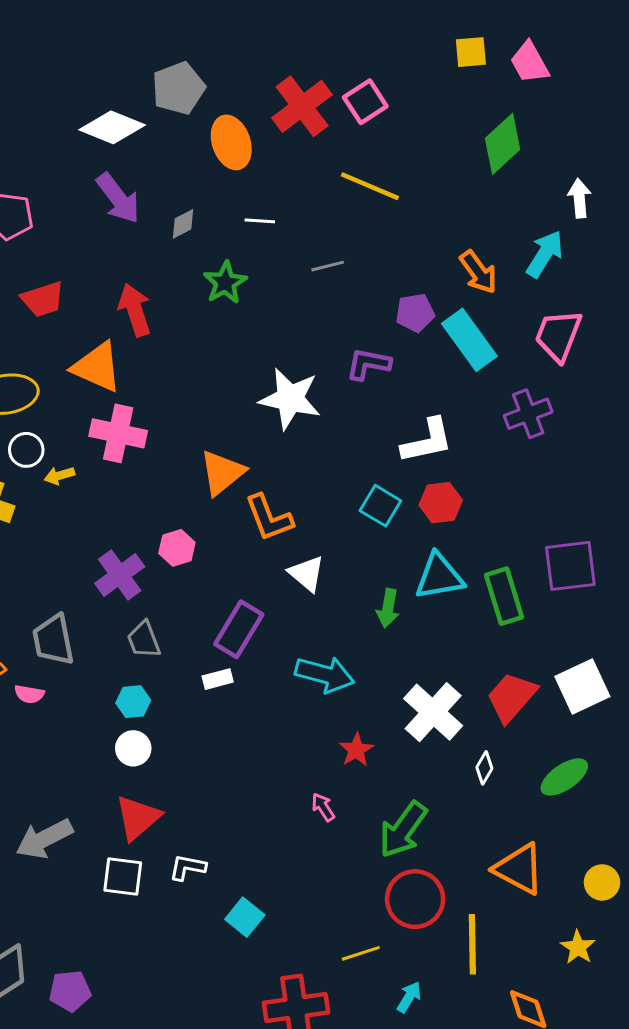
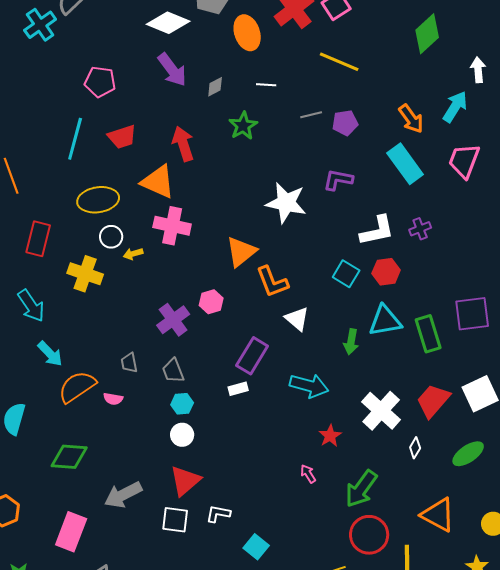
purple pentagon: (415, 313) -> (345, 123), moved
purple cross: (528, 414) -> (420, 229), moved, size x0.7
gray trapezoid: (53, 640) -> (129, 363), size x0.6
gray trapezoid: (144, 640) -> (173, 371), moved

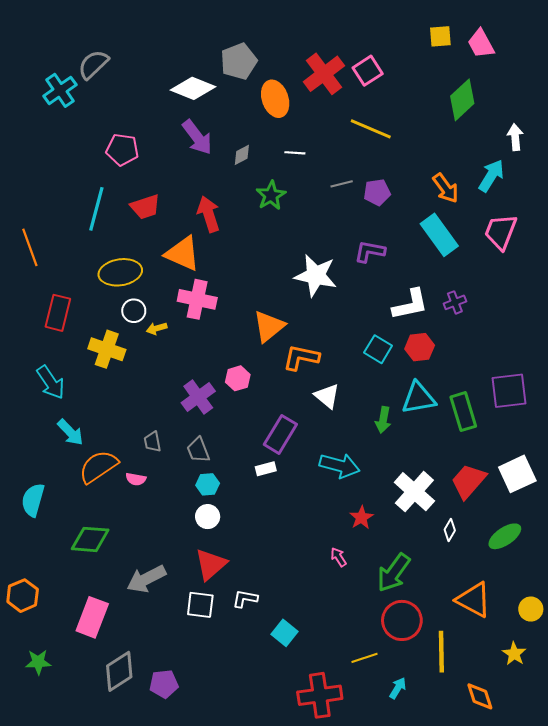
orange L-shape: (272, 282) -> (301, 358), turned 123

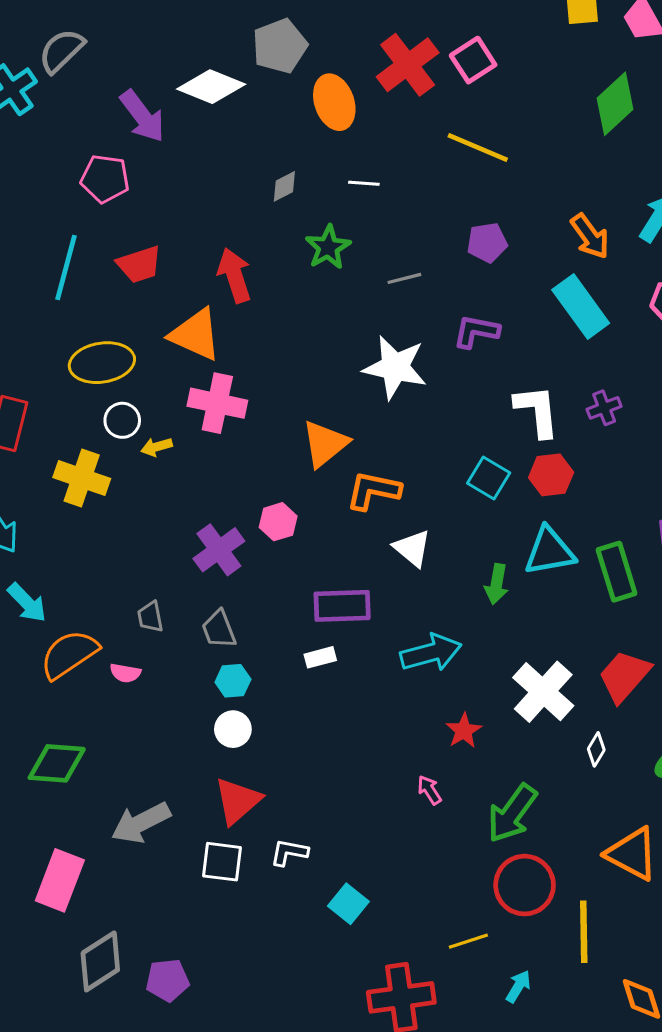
purple arrow: (197, 137) -> (142, 116), moved
gray line: (342, 184) -> (404, 278), moved
white L-shape: (410, 305) -> (537, 411), turned -84
purple rectangle: (280, 434) -> (342, 606), turned 57
cyan arrow: (340, 466) -> (431, 653), turned -30

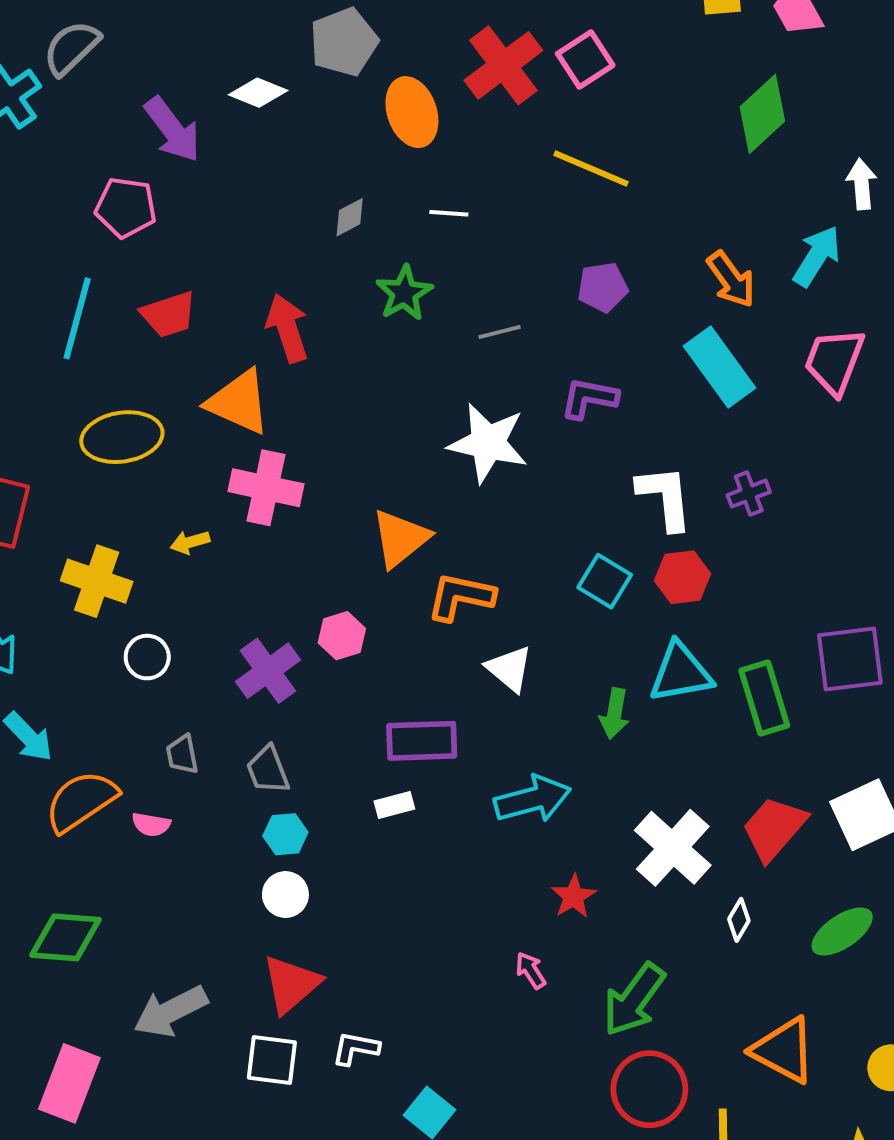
white diamond: (211, 87) -> (258, 93), size x0.7
white circle: (122, 420) -> (147, 657), moved

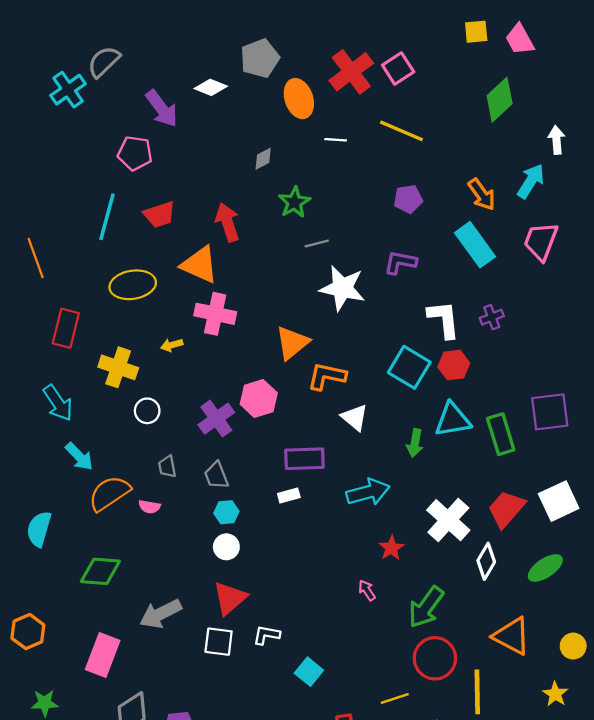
white line: (449, 213) -> (336, 140), moved
gray line: (500, 332) -> (317, 244), moved
cyan square: (605, 581) -> (409, 367), size x1.4
pink hexagon: (342, 636) -> (259, 399), size x1.4
white diamond: (739, 920) -> (486, 561), size x1.5

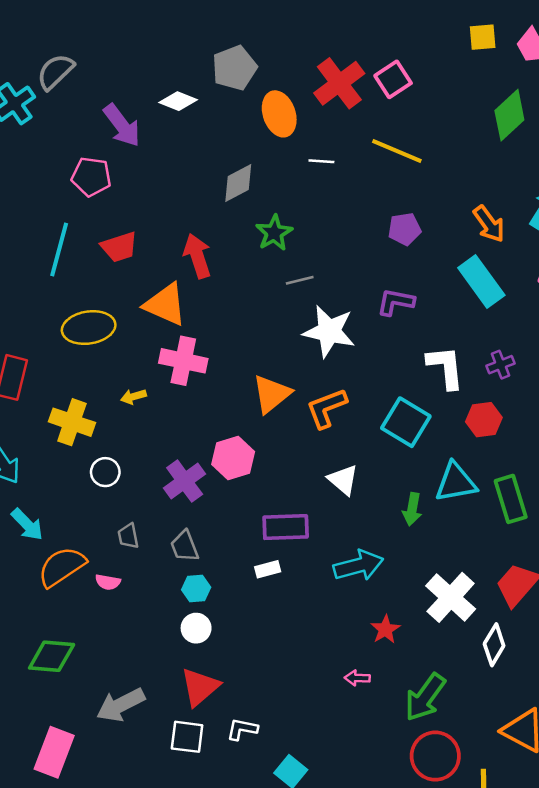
gray diamond: (263, 159) -> (238, 183), size x1.5
red hexagon: (454, 365) -> (484, 420), moved
orange L-shape: (327, 376) -> (327, 408), moved, turned -33
pink arrow: (367, 590) -> (357, 678), turned -55

